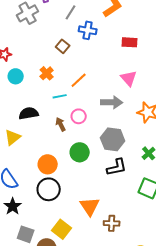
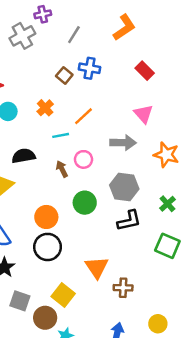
blue cross: (88, 30) -> (90, 68), moved
red rectangle: (130, 42) -> (145, 71), turned 42

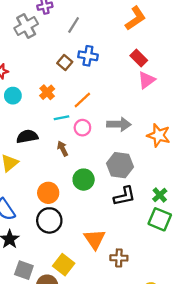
orange L-shape: (124, 27) -> (135, 18), moved
pink triangle: (143, 114) -> (147, 80), moved, turned 36
pink circle: (84, 159) -> (82, 128), moved
green cross: (167, 204) -> (160, 195), moved

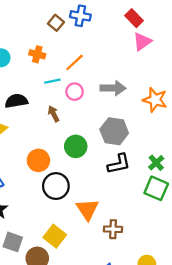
orange cross: (47, 92) -> (37, 54), turned -32
black circle: (49, 220) -> (56, 186), moved

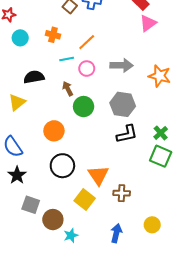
green circle: (76, 146) -> (84, 107), moved
black circle: (56, 186) -> (62, 166), moved
yellow square: (55, 236) -> (85, 199), moved

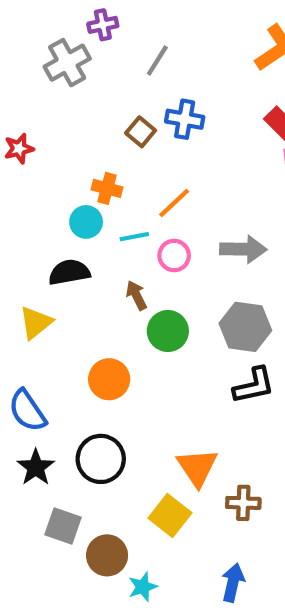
cyan circle: (20, 38) -> (86, 222), moved
black circle: (62, 166) -> (101, 459), moved

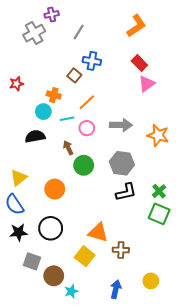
brown square: (141, 132) -> (74, 75), moved
red star: (19, 149) -> (17, 84), moved
yellow triangle: (36, 323) -> (19, 178), moved
black star: (36, 467) -> (19, 232), turned 30
orange triangle: (197, 467) -> (98, 232), turned -40

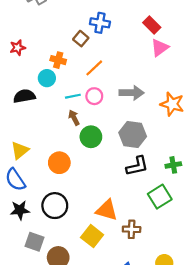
cyan line: (67, 119) -> (73, 96), moved
black semicircle: (35, 136) -> (24, 96), moved
green cross: (159, 191) -> (173, 165), turned 32
green square: (159, 214) -> (160, 197), moved, turned 35

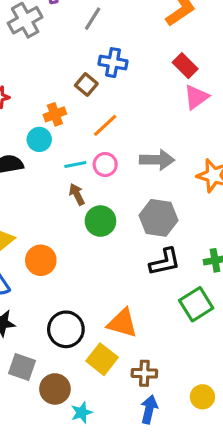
orange cross: (58, 60) -> (55, 114), turned -35
orange circle: (59, 163) -> (41, 260), moved
black circle: (55, 206) -> (66, 329), moved
brown cross: (132, 229) -> (144, 373), moved

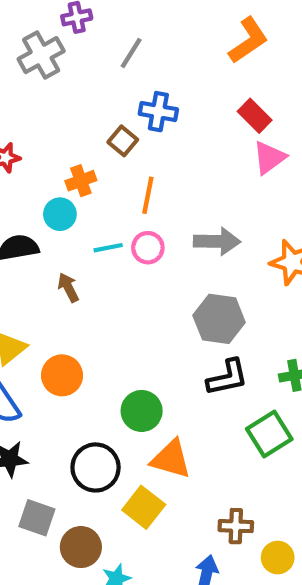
orange line: (105, 125) -> (148, 195), turned -36
brown arrow: (77, 194) -> (68, 287), moved
green circle: (100, 221) -> (142, 411), moved
brown cross: (144, 373) -> (236, 526), moved

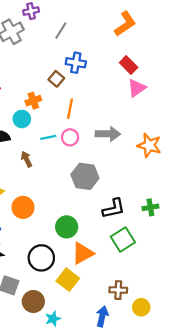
gray hexagon: (219, 319) -> (85, 176), moved
green square: (269, 434) -> (123, 240), moved
orange triangle: (171, 459) -> (83, 253), turned -45

